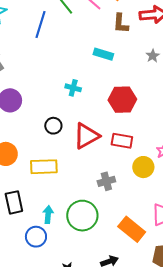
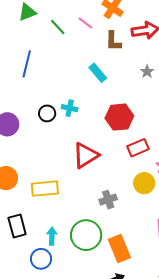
blue line: (41, 24) -> (27, 64), moved
cyan rectangle: (103, 54) -> (98, 73), turned 36
black circle: (53, 126) -> (47, 113), moved
red rectangle: (122, 141) -> (138, 148), moved, turned -30
orange rectangle: (132, 229) -> (119, 248), moved, turned 32

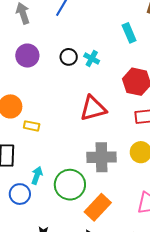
yellow rectangle: (45, 189) -> (32, 126), moved, size x0.6
gray cross: (108, 200) -> (102, 157), size x1.6
orange rectangle: (119, 248) -> (98, 207), turned 48

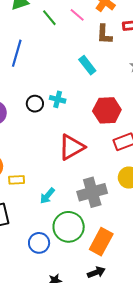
cyan arrow: (37, 175) -> (47, 196), moved, turned -144
blue circle: (20, 194) -> (39, 243), moved

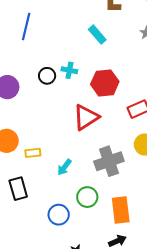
red hexagon: (107, 110) -> (105, 83), moved
green circle: (69, 227) -> (87, 197), size x0.7
orange rectangle: (101, 242) -> (121, 210), turned -32

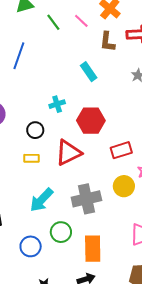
cyan cross: (69, 70) -> (57, 104), turned -35
black circle: (47, 76) -> (35, 130), moved
yellow rectangle: (33, 153) -> (32, 158), moved
cyan arrow: (64, 167) -> (41, 200), size x1.5

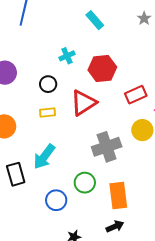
cyan arrow: (41, 200) -> (44, 157), moved

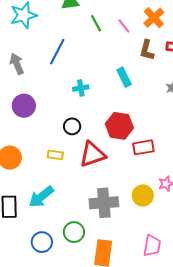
cyan cross: (67, 56) -> (81, 88), moved
black circle: (48, 84) -> (72, 126), moved
red rectangle: (136, 95) -> (143, 147), moved

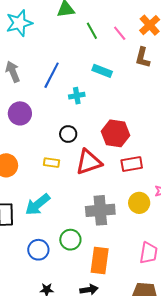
blue line: (57, 52) -> (52, 75), moved
cyan rectangle: (124, 77) -> (102, 71), moved, turned -42
red rectangle: (143, 147) -> (132, 164), moved

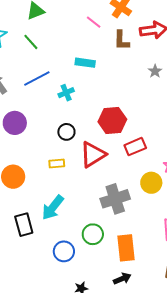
green line: (92, 31) -> (31, 42), moved
blue line: (52, 75) -> (37, 78), turned 48

